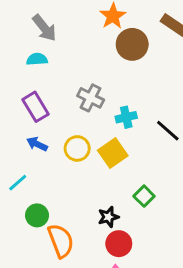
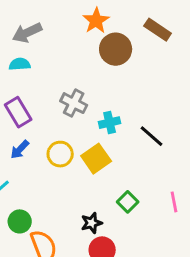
gray arrow: (44, 28) -> (27, 33), turned 104
blue arrow: (37, 144) -> (20, 150), turned -72

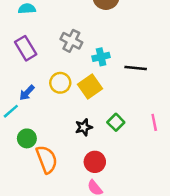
black line: (152, 136) -> (136, 68), turned -35
blue arrow: (20, 150) -> (27, 93), moved
black star: (92, 223) -> (84, 127), moved

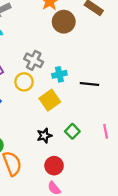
yellow circle: (60, 83) -> (24, 82), moved

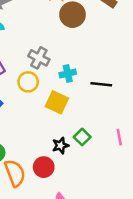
yellow square: (50, 100) -> (57, 102), turned -30
black star: (44, 136) -> (60, 145), moved
red circle: (54, 166) -> (44, 167), moved

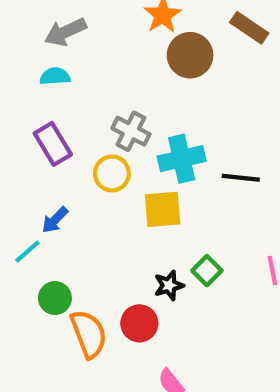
cyan cross: (68, 73) -> (182, 159), size x1.5
yellow square: (57, 102) -> (163, 209), turned -30

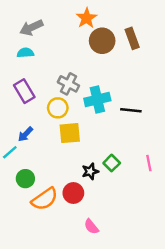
brown rectangle: (249, 28) -> (132, 38), moved, turned 36
yellow square: (163, 209) -> (70, 133), moved
orange semicircle: (89, 334) -> (45, 199), turned 76

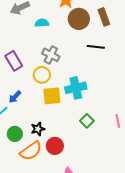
cyan semicircle: (25, 53) -> (42, 23), moved
cyan cross: (97, 99) -> (76, 88), moved
black line: (131, 110) -> (96, 47), moved
black star: (90, 171) -> (38, 129), moved

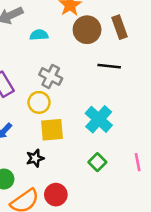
cyan cross: (76, 88) -> (99, 119), moved, turned -35
black star: (38, 129) -> (35, 158), moved

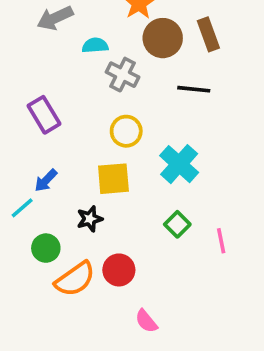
gray cross: (51, 76) -> (123, 75), moved
yellow circle: (39, 102) -> (126, 131), moved
pink line: (138, 162) -> (221, 241), moved

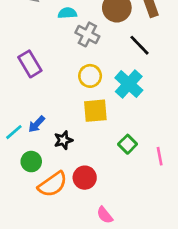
black line: (194, 89) -> (140, 45), turned 40
cyan cross: (179, 164) -> (129, 84), moved
yellow square: (113, 179) -> (95, 111), moved
blue arrow: (46, 180) -> (37, 124), moved

